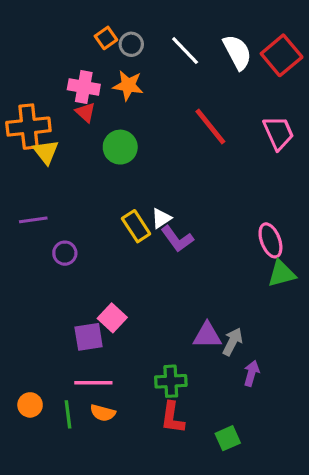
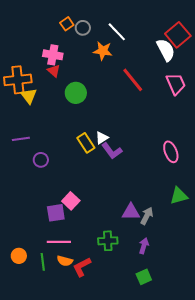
white semicircle: (237, 52) -> (166, 50), moved
orange star: (128, 85) -> (103, 51), moved
green triangle: (282, 274) -> (179, 196), moved
purple arrow: (251, 373) -> (144, 246), moved
red L-shape: (172, 418) -> (82, 267), moved, turned 55

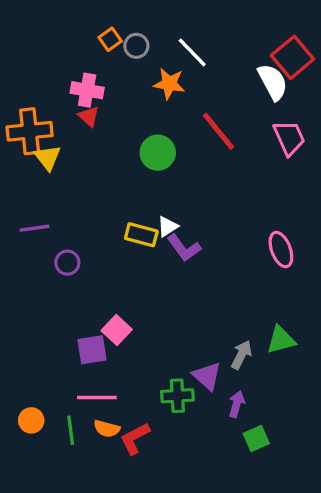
green circle: (76, 93) -> (158, 153), moved
yellow rectangle: (86, 143) -> (141, 235), turned -42
green triangle: (179, 196) -> (281, 340), moved
purple triangle: (131, 212) -> (207, 376), moved, turned 42
green square: (144, 277) -> (256, 438), moved

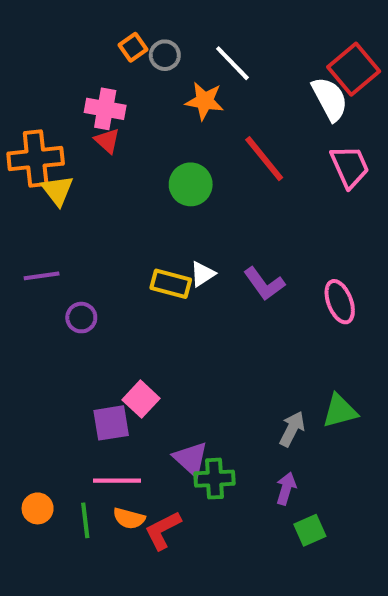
purple L-shape: (184, 248) -> (264, 284), moved
purple triangle: (207, 376) -> (191, 459), moved

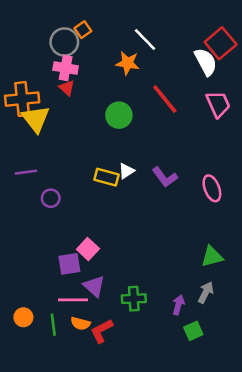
gray circle: (165, 55) -> (64, 42), moved, size x1.5
yellow triangle: (57, 190) -> (36, 119), size x1.4
gray arrow: (292, 429) -> (206, 292), moved
purple triangle: (191, 459) -> (94, 286), moved

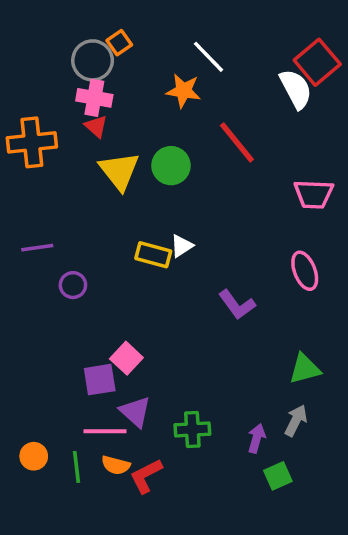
pink trapezoid: (218, 104) -> (314, 194), moved, turned 116
yellow triangle: (36, 119) -> (119, 171), moved
purple L-shape: (165, 177) -> (237, 305), moved

